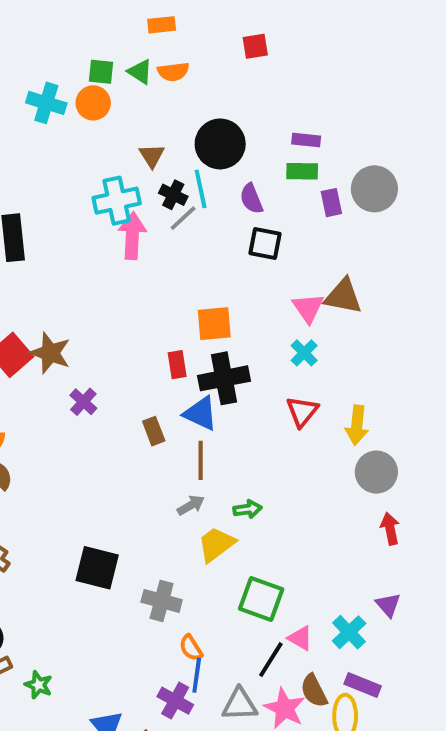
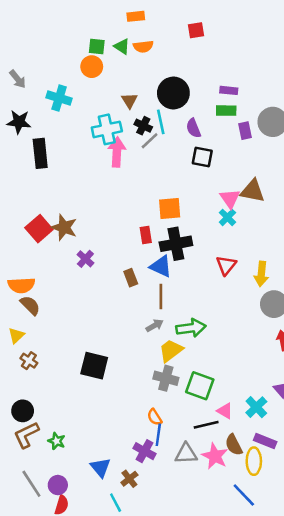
cyan cross: (46, 103) -> (59, 98), moved
cyan cross: (304, 353) -> (227, 217), moved
green arrow: (247, 509) -> (191, 328), size x1.6
gray cross: (162, 601) -> (166, 378), moved
black line: (271, 660) -> (206, 425), turned 45

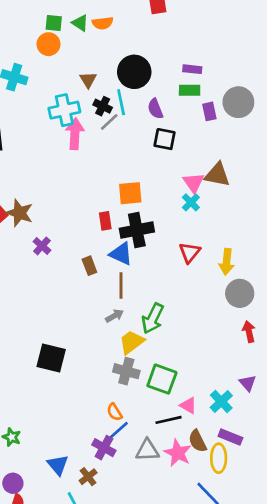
green arrow: (191, 328) -> (153, 318), turned 124
blue line: (158, 435) -> (118, 430), turned 40

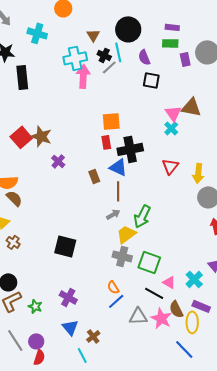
orange square: (130, 193) -> (111, 121), moved
black line: (169, 420) -> (154, 293), turned 42
purple cross: (104, 448) -> (68, 297), moved

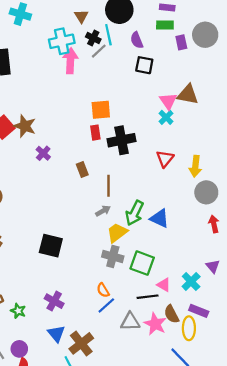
blue triangle: (118, 167) -> (160, 218), moved
black line: (154, 293) -> (148, 297), turned -36
brown cross: (93, 336) -> (81, 343), size x1.6

